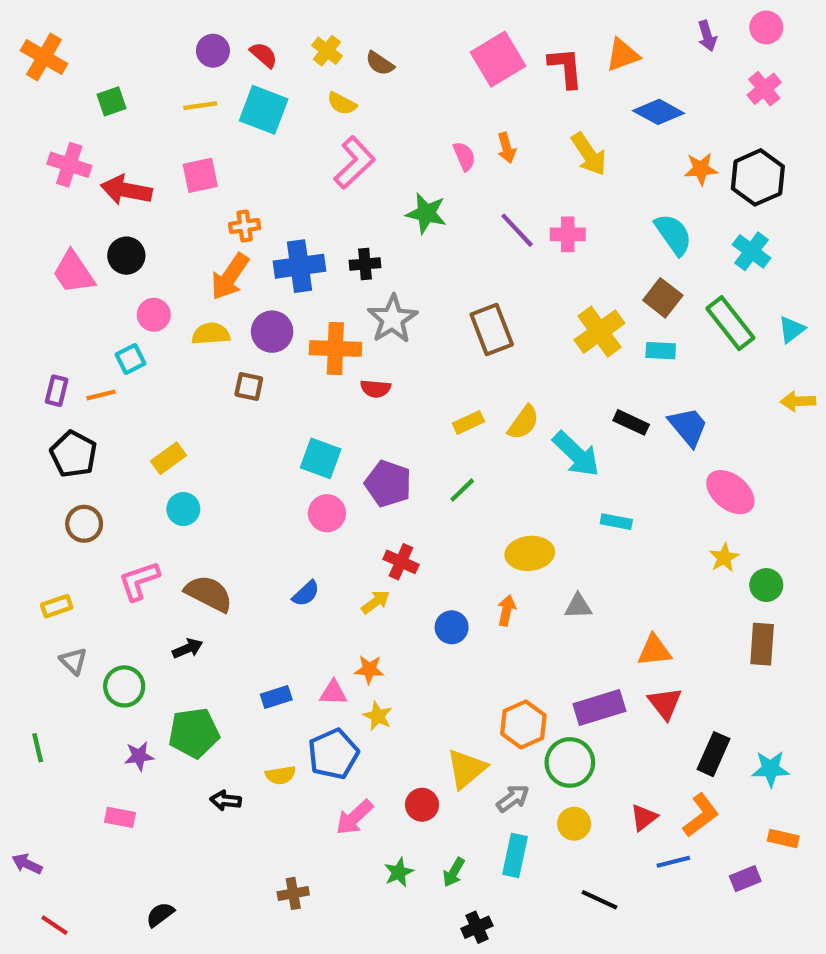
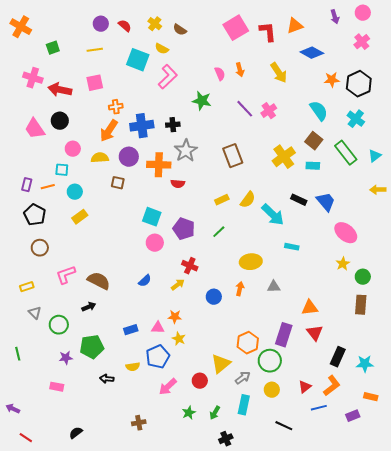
cyan square: (264, 110) -> (138, 60), moved
pink cross: (568, 234) -> (269, 111), turned -35
cyan square: (131, 359) -> (62, 170), turned 32
cyan circle: (183, 509) -> (75, 192), moved
purple rectangle: (599, 708) -> (284, 335), turned -55

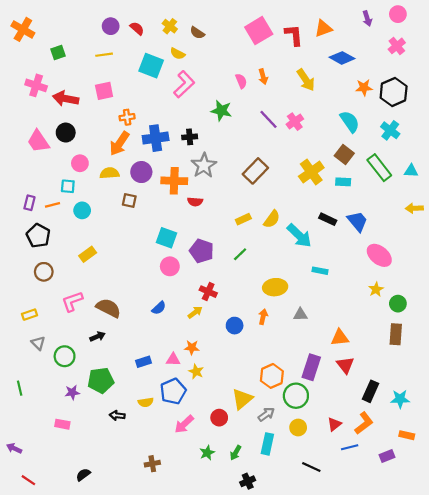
brown rectangle: (233, 156) -> (255, 171), turned 65
cyan triangle: (375, 156) -> (411, 171), turned 40
yellow rectangle: (80, 217) -> (88, 254), moved

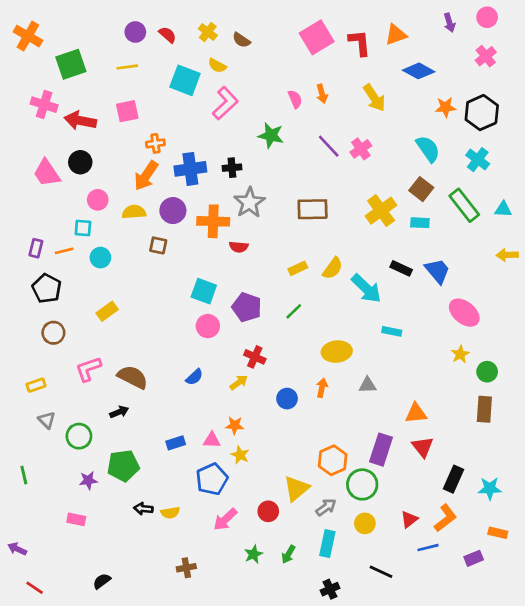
green square: (58, 52) -> (71, 64), size x1.6
brown rectangle: (255, 171) -> (313, 209), turned 45
yellow semicircle: (146, 402) -> (170, 513), moved
black cross: (248, 481) -> (330, 589), moved

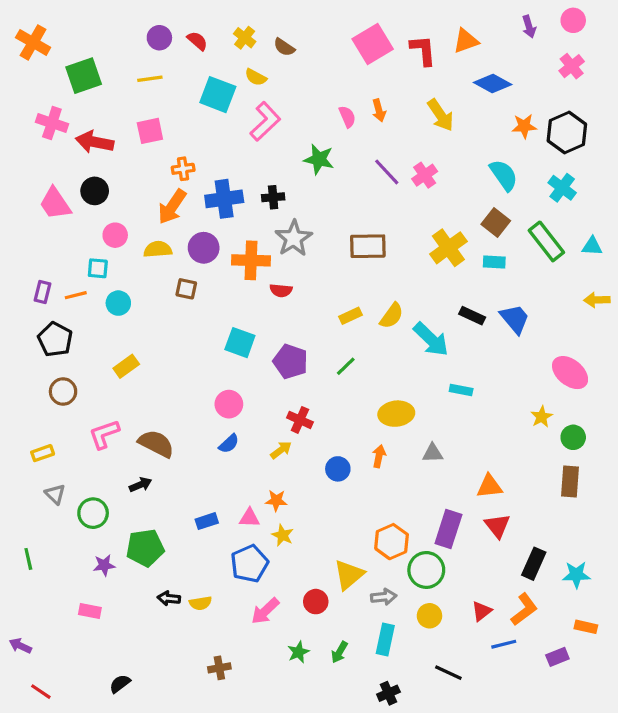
pink ellipse: (464, 313) -> (570, 373), moved
pink circle: (208, 326) -> (229, 404), moved
gray arrow: (326, 507) -> (384, 597), turned 30

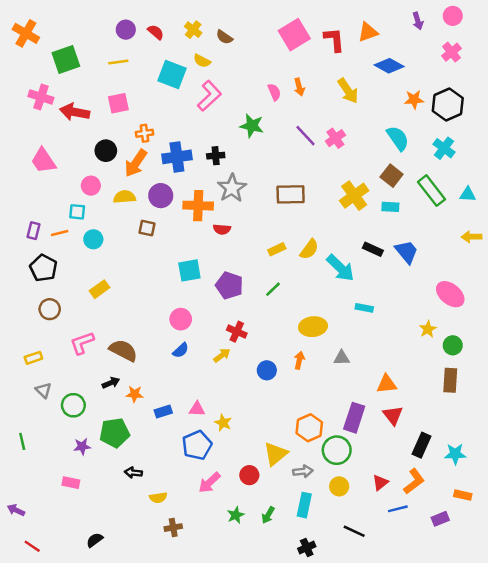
black circle: (95, 191) -> (106, 151), moved
cyan square: (240, 343) -> (189, 270), turned -30
orange star: (276, 500) -> (135, 394), moved
yellow semicircle: (200, 603) -> (158, 498), moved

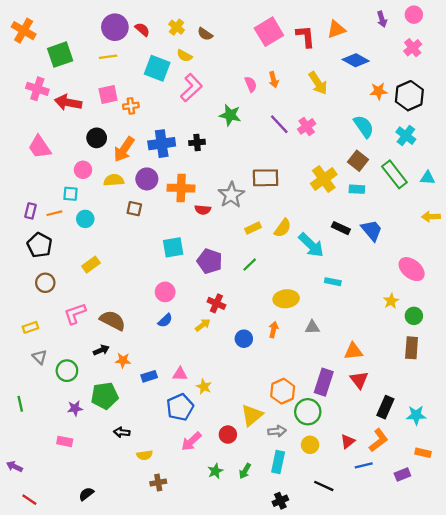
purple circle: (126, 30) -> (115, 27), size x1.5
orange cross: (145, 133) -> (131, 106), moved
gray star: (232, 188) -> (231, 195), moved

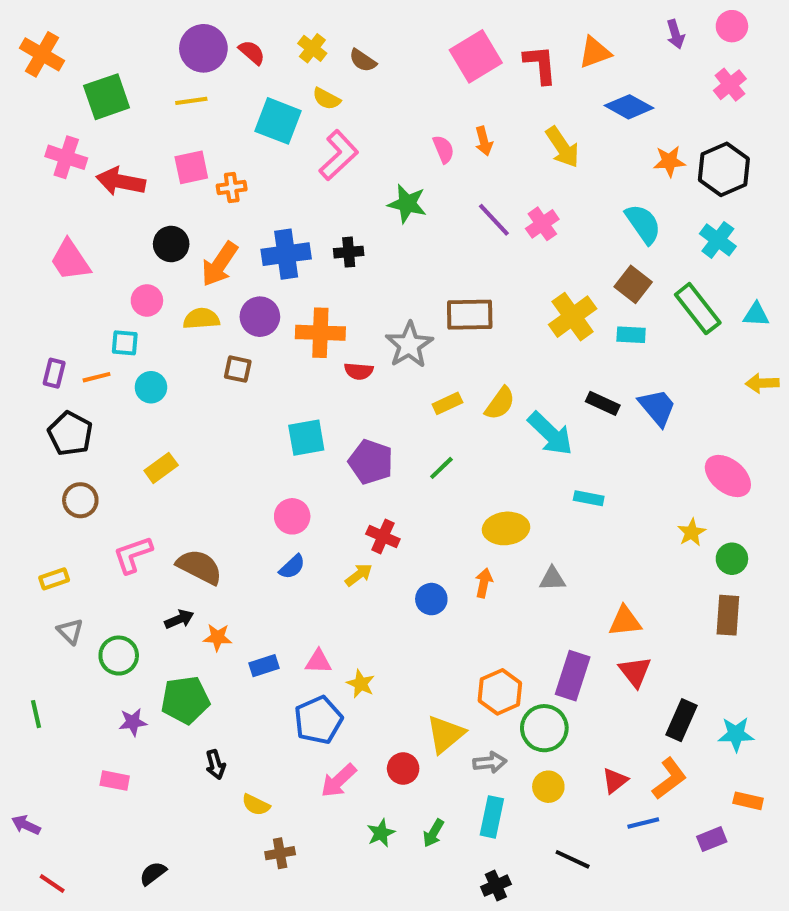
black arrow: (122, 432) -> (216, 764), turned -112
yellow semicircle: (145, 455) -> (256, 805), turned 35

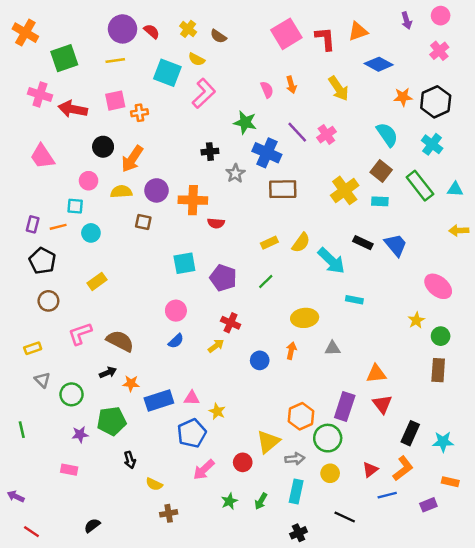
blue cross: (286, 254) -> (267, 153), moved, turned 32
gray star: (409, 345) -> (235, 173), moved, size x0.7
blue rectangle: (264, 666) -> (159, 400), size x1.6

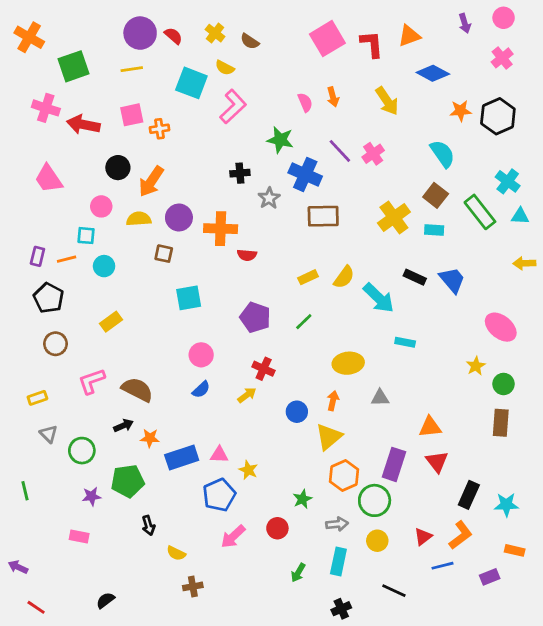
cyan cross: (432, 144) -> (508, 181), moved
cyan square: (184, 263) -> (189, 298), moved
yellow triangle: (268, 442) -> (329, 437), moved
green star: (229, 501) -> (302, 499), moved

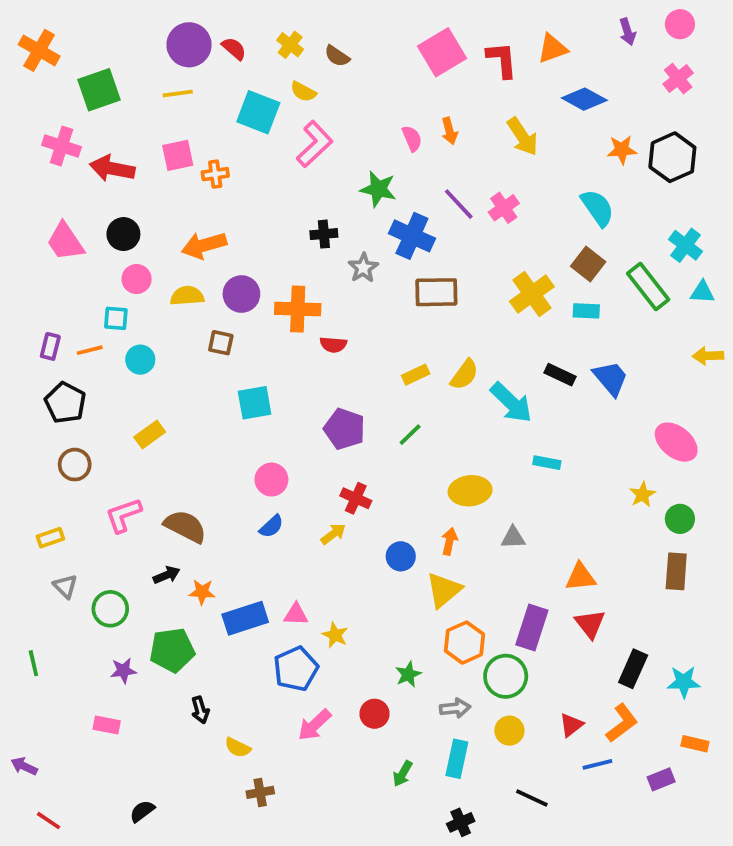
black circle: (118, 168) -> (123, 234), moved
orange arrow: (151, 181) -> (204, 245), turned 40

